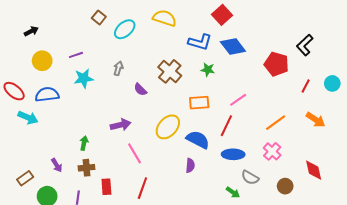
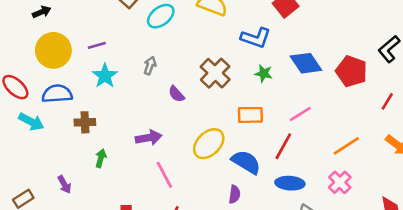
blue diamond: (233, 46) -> (306, 63), moved
yellow circle: (42, 61) -> (53, 50), size x1.4
cyan star: (84, 78) -> (105, 76), turned -30
brown cross: (87, 168) -> (85, 122), moved

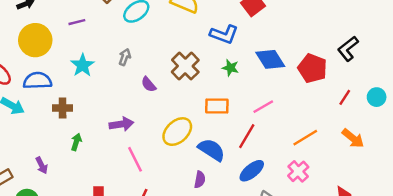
purple line: (97, 45) -> (77, 22), moved
blue ellipse: (290, 183) -> (252, 171), turned -45

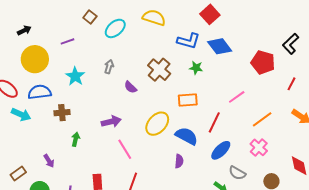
blue diamond: (270, 59) -> (220, 46), moved
pink line: (263, 107) -> (237, 97), moved

